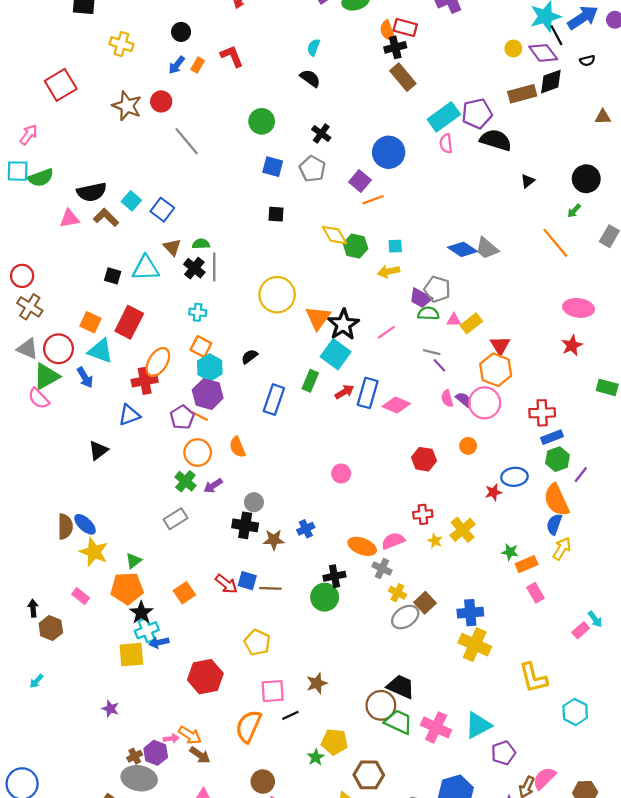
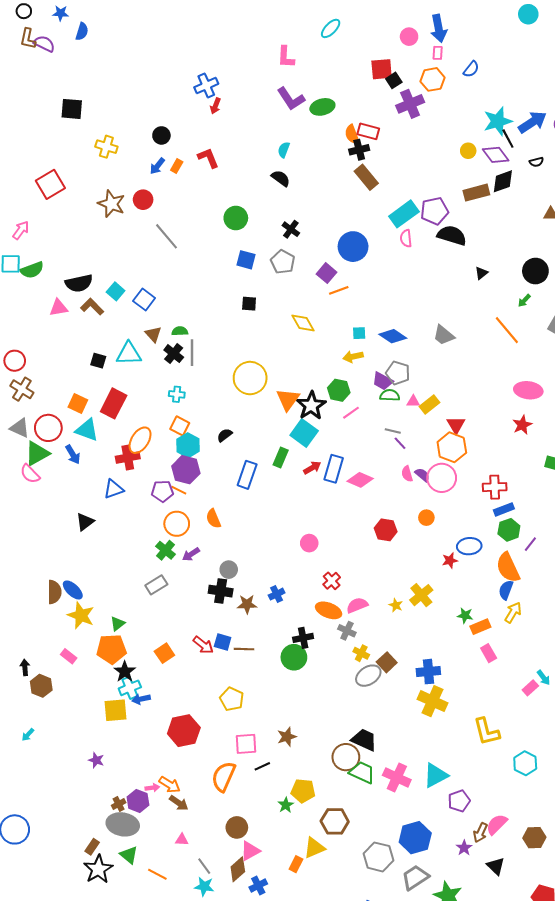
green hexagon: (355, 246) -> (339, 390), moved
blue diamond: (463, 249) -> (393, 336), moved
purple pentagon: (182, 417) -> (162, 491), turned 30
red cross: (423, 514) -> (332, 581), moved, turned -36

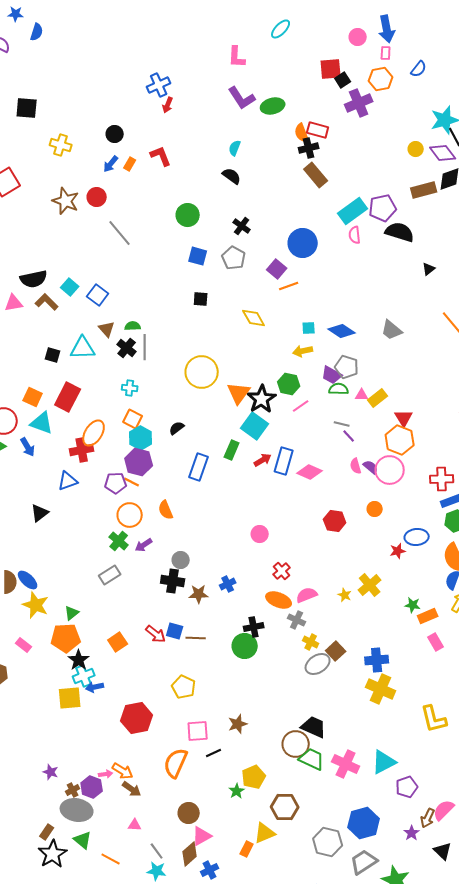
purple star: (96, 760) -> (51, 772), moved
yellow pentagon: (303, 791) -> (254, 777), turned -30

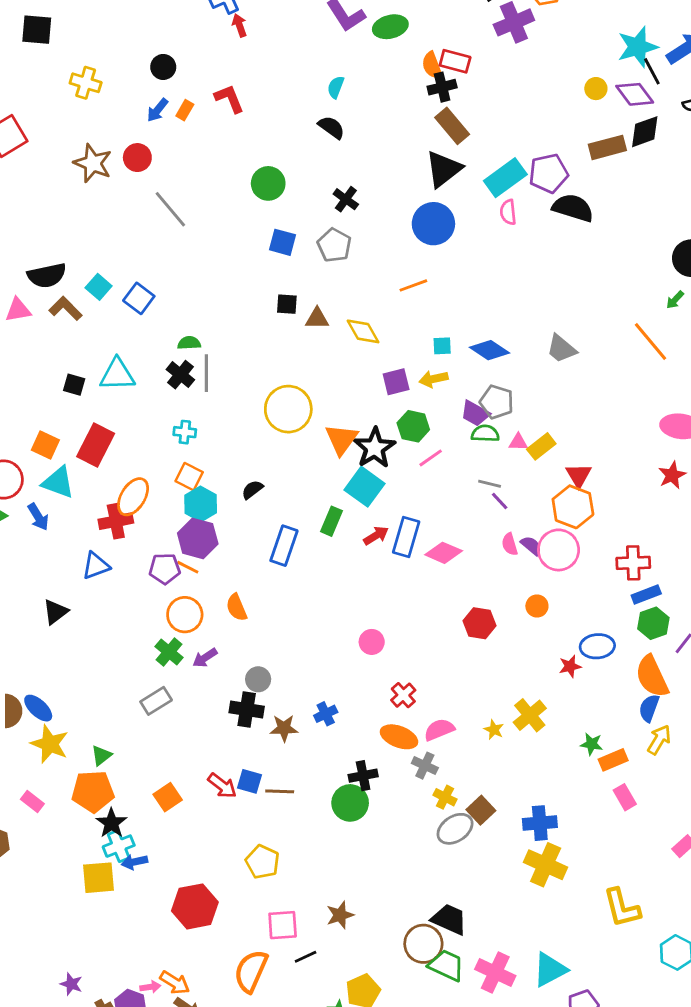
red arrow: (168, 105) -> (239, 25), turned 140
purple square: (277, 269) -> (396, 382), moved, turned 36
black triangle: (429, 269) -> (444, 169), moved, size x2.0
brown triangle: (107, 329) -> (317, 319), moved, turned -48

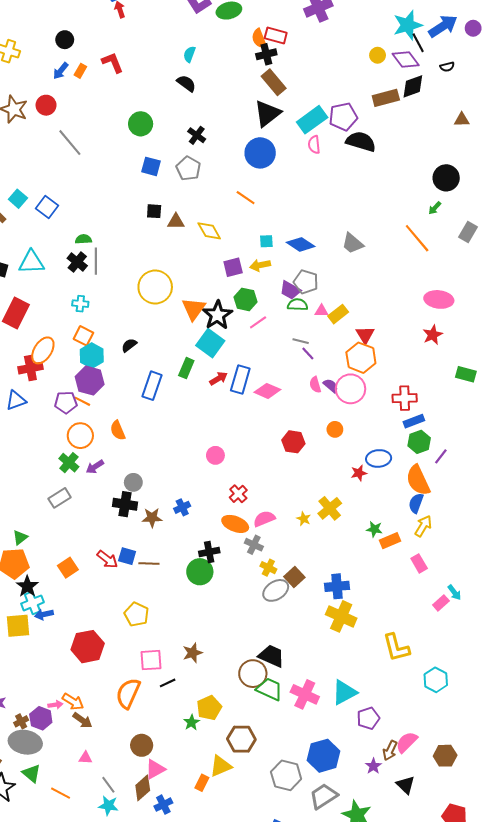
orange line: (413, 285) -> (246, 198), turned 54
pink rectangle: (625, 797) -> (419, 563), moved

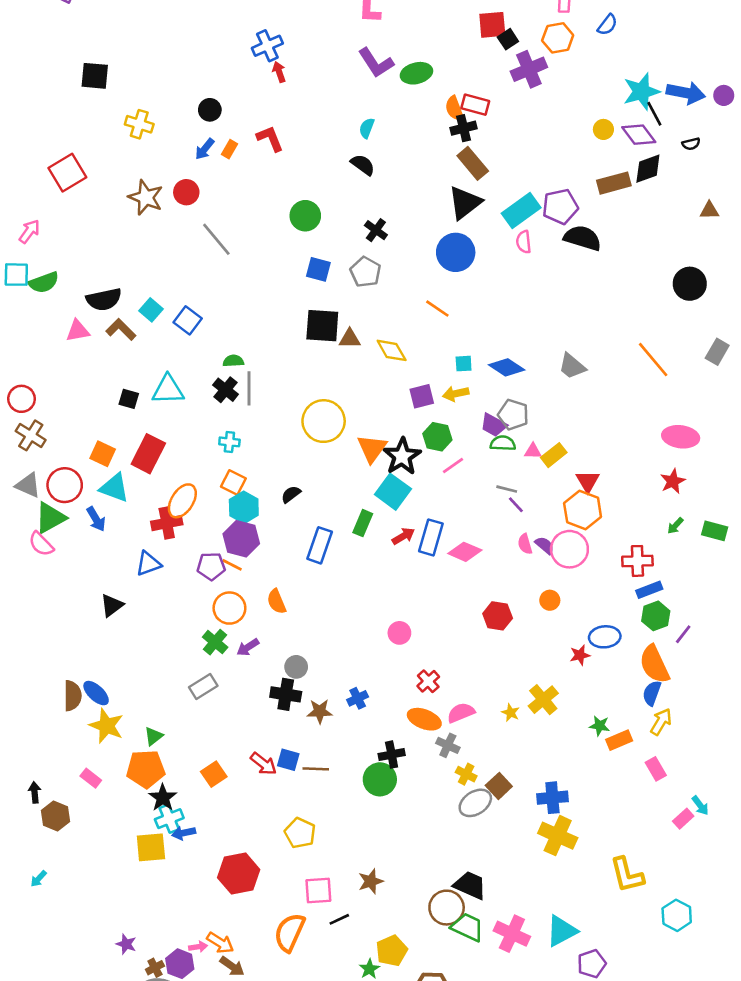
blue arrow: (443, 26) -> (686, 93), turned 44
green arrow: (435, 208) -> (675, 526), moved
black square: (154, 211) -> (322, 326), size x1.8

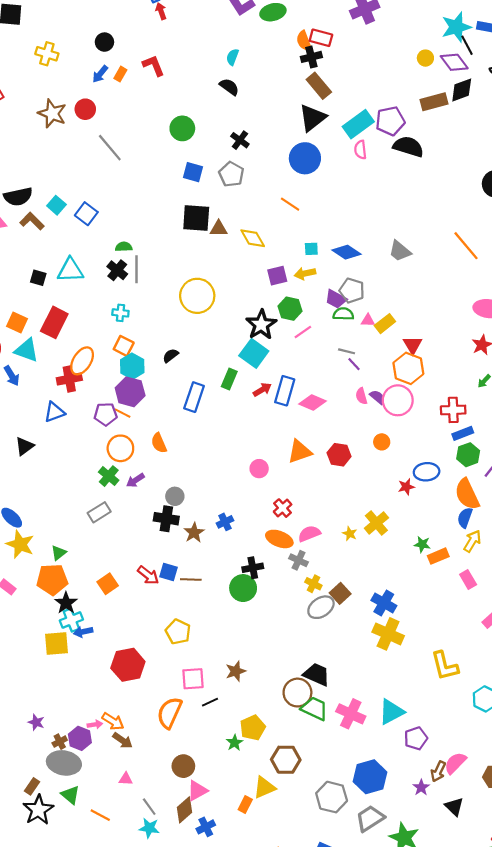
orange triangle: (372, 449) -> (300, 452), moved, turned 35
brown star: (320, 711) -> (194, 533), turned -30
blue cross: (552, 798) -> (384, 603), turned 35

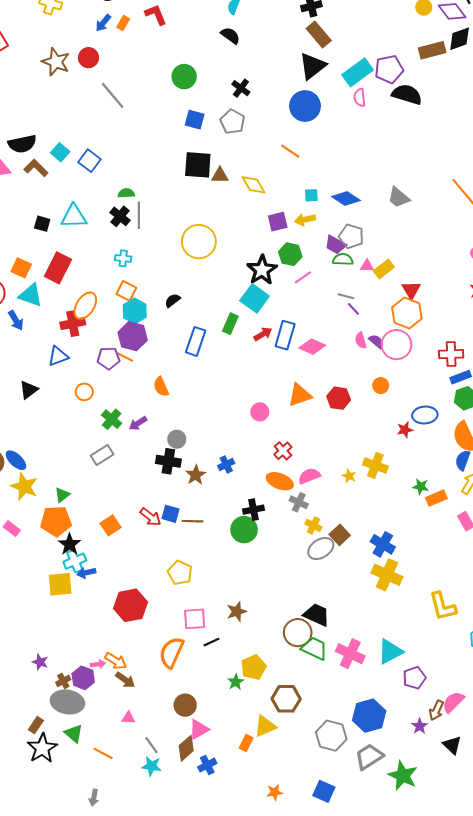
orange circle: (120, 448) -> (84, 392), moved, size x0.7
yellow cross: (376, 523) -> (375, 465), turned -30

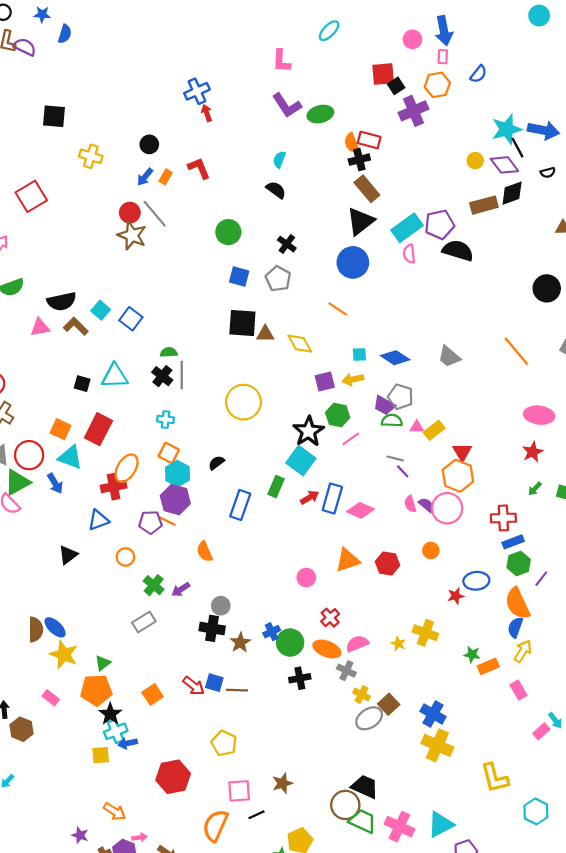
brown star: (56, 62) -> (132, 235), moved
gray line: (113, 95) -> (155, 214), moved
green circle: (244, 530) -> (290, 643), moved
yellow square: (60, 584) -> (101, 755), size x0.7
orange arrow: (116, 661) -> (115, 811), moved

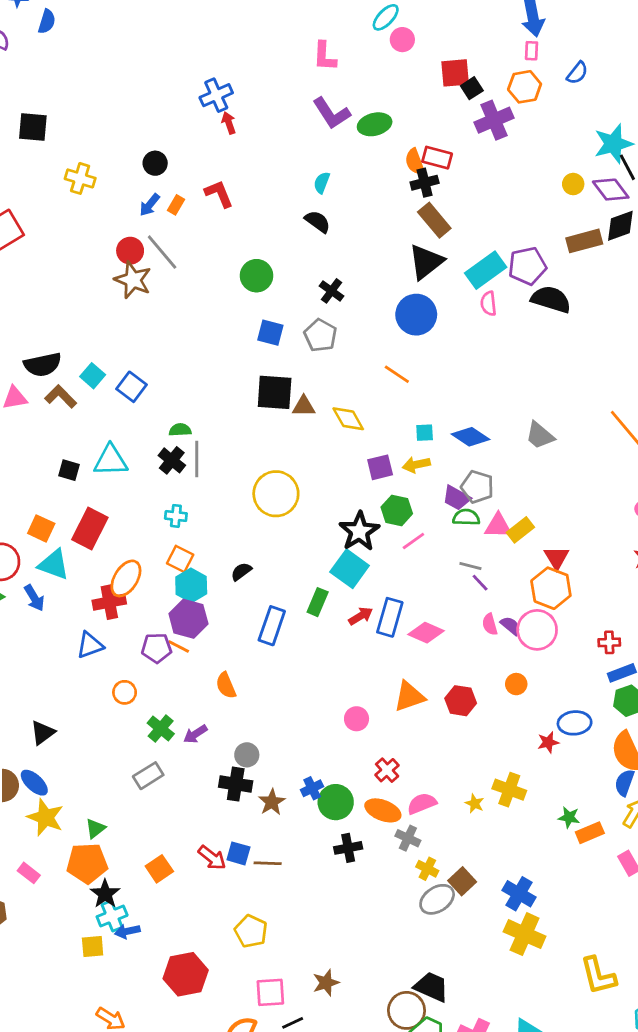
pink circle: (412, 39) -> (402, 40), moved
pink triangle: (417, 427) -> (498, 526), size x1.5
red cross: (503, 518) -> (609, 642), size x0.7
black triangle: (68, 555) -> (43, 733), moved

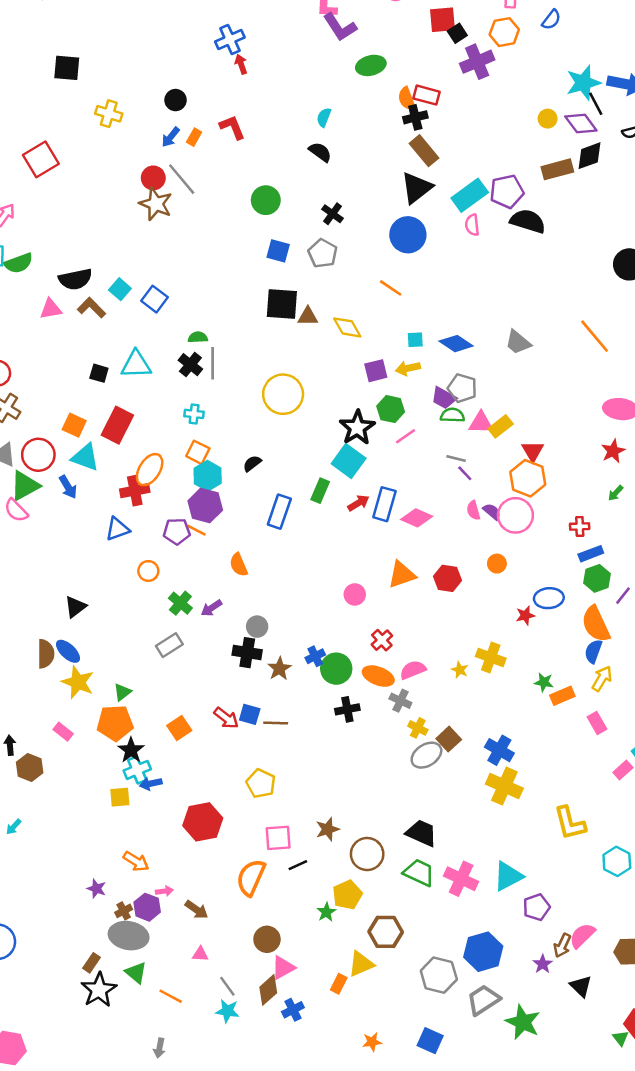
purple L-shape: (332, 113) -> (340, 27), moved
brown circle: (407, 1010) -> (367, 854), moved

